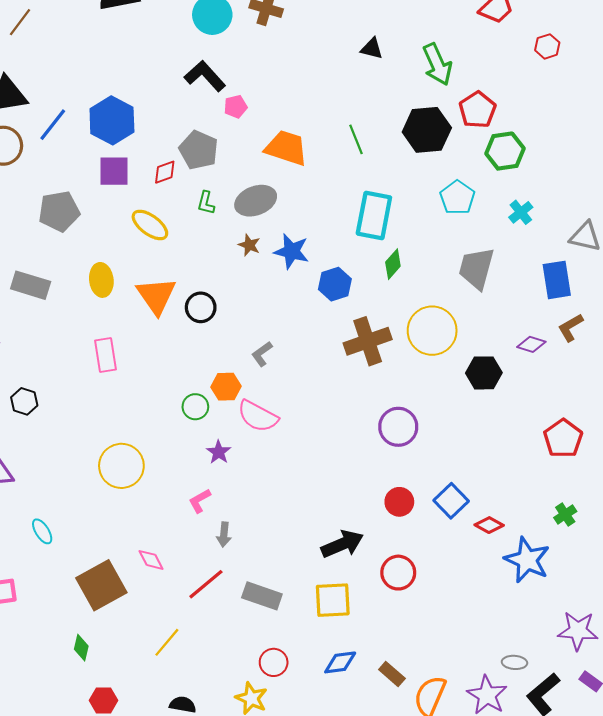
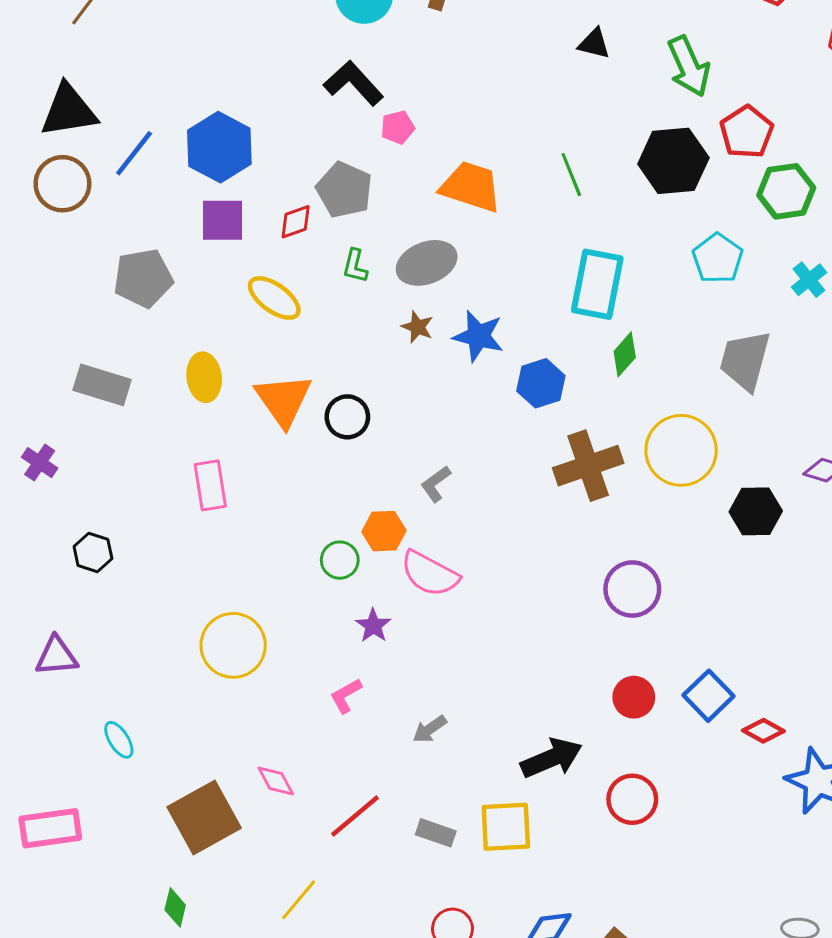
gray arrow: (224, 535) -> (430, 729), moved, turned 50
gray rectangle: (262, 596) -> (436, 833), size x0.7
yellow square: (333, 600) -> (506, 827), moved

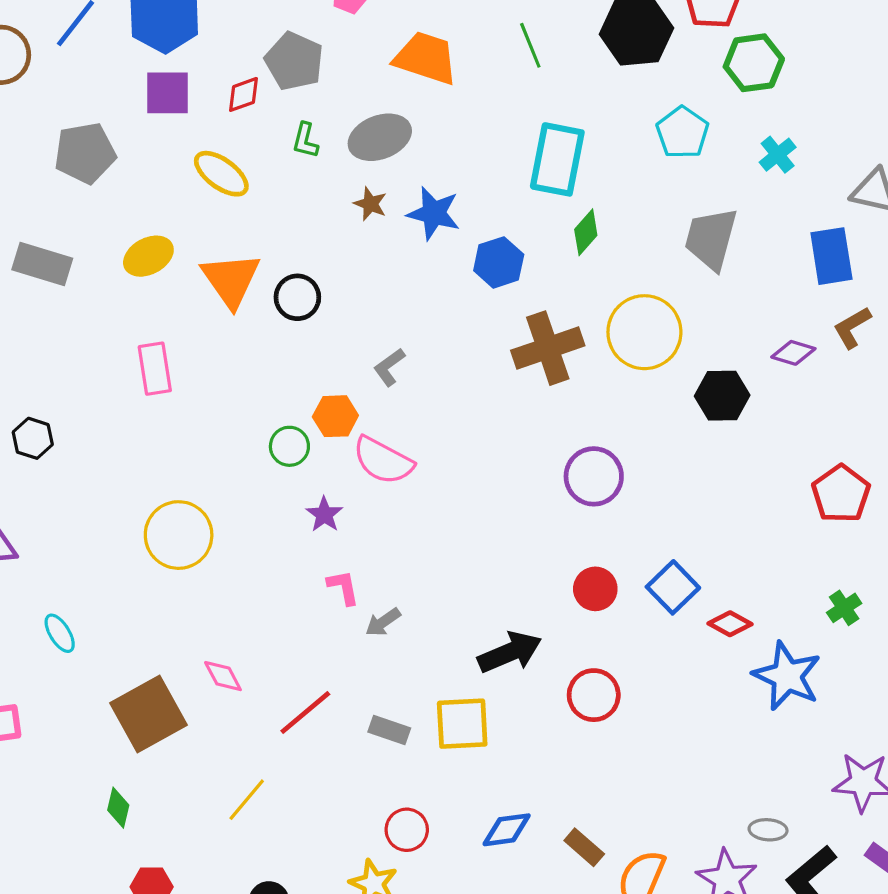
yellow ellipse: (204, 377) -> (148, 256), turned 69
pink L-shape: (346, 696) -> (343, 587), moved, turned 108

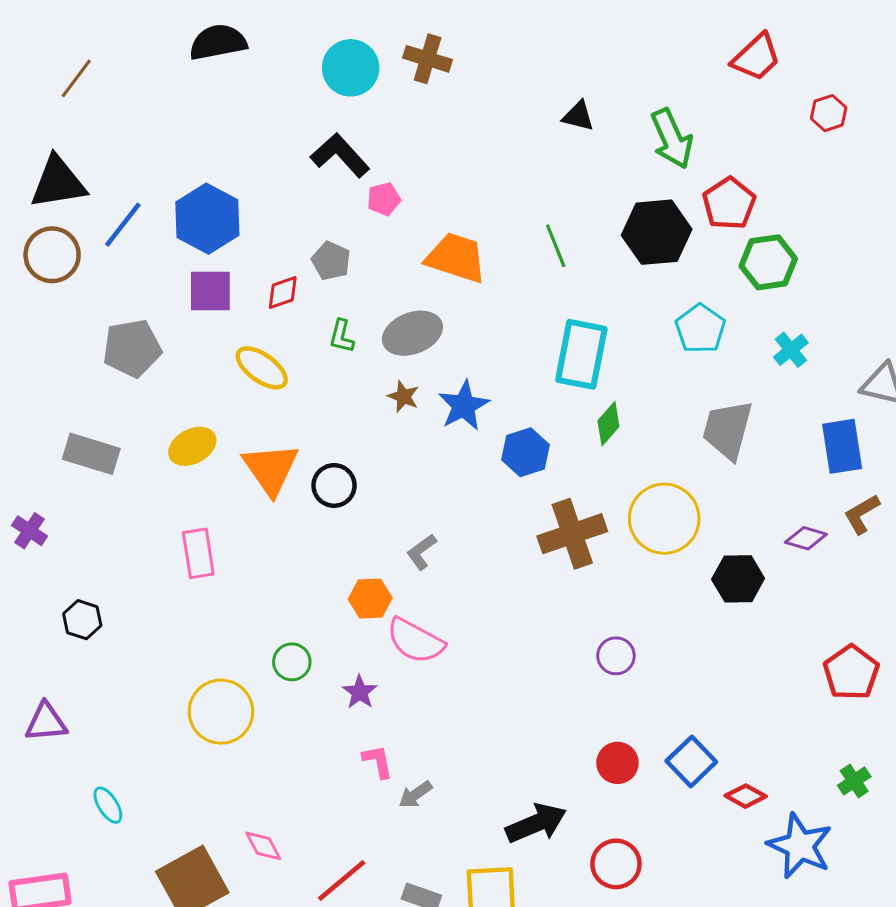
gray pentagon: (294, 61) -> (331, 261), size x0.7
blue star: (434, 213) -> (464, 406), turned 30
green circle: (289, 446) -> (292, 662), moved
purple circle: (594, 476) -> (616, 656), size x0.7

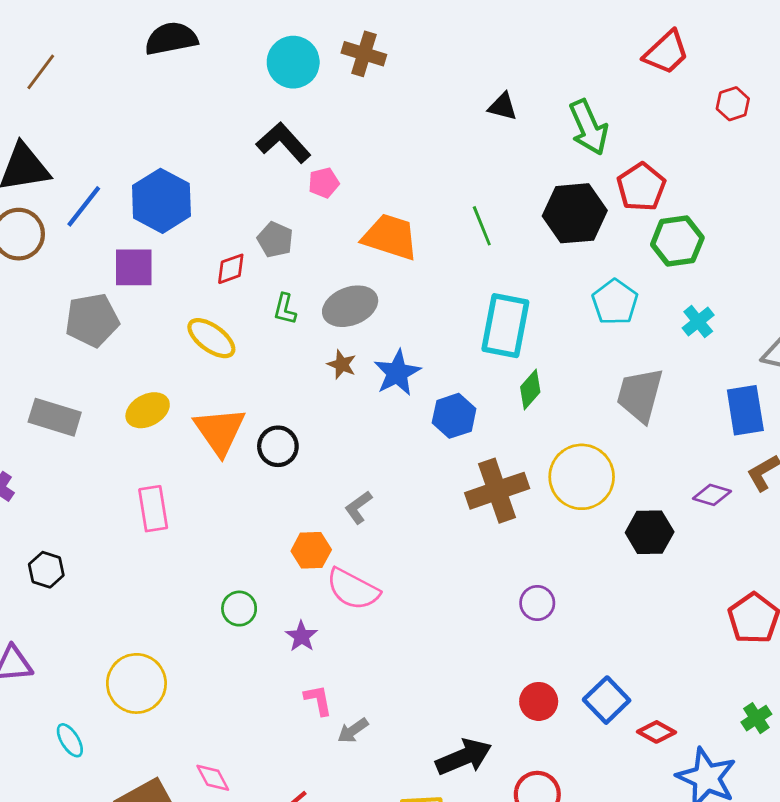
purple square: (210, 291) -> (134, 267), moved
yellow circle: (221, 712) -> (136, 683), moved

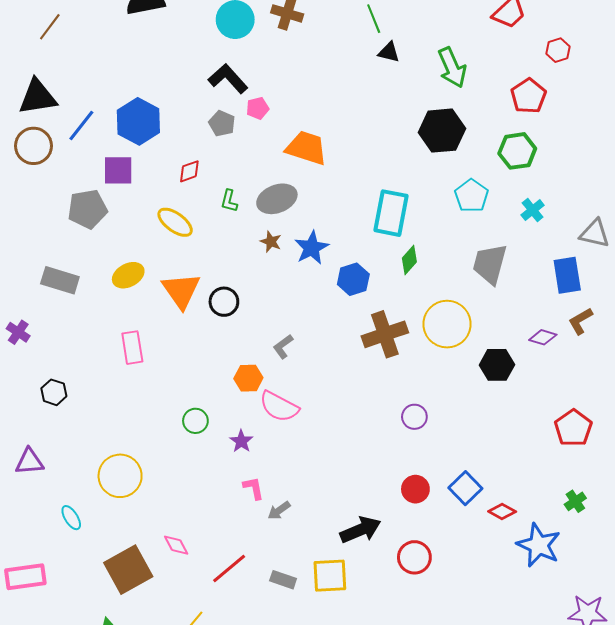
red pentagon: (641, 187) -> (528, 96), moved
green line: (482, 226) -> (374, 19), moved
gray pentagon: (275, 240) -> (222, 123), moved

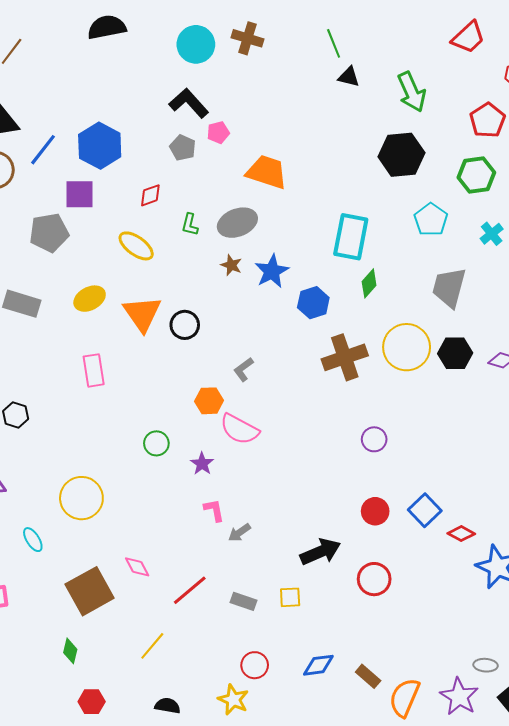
black hexagon: (497, 365) -> (455, 353), moved
yellow square: (330, 576) -> (290, 597), size x0.6

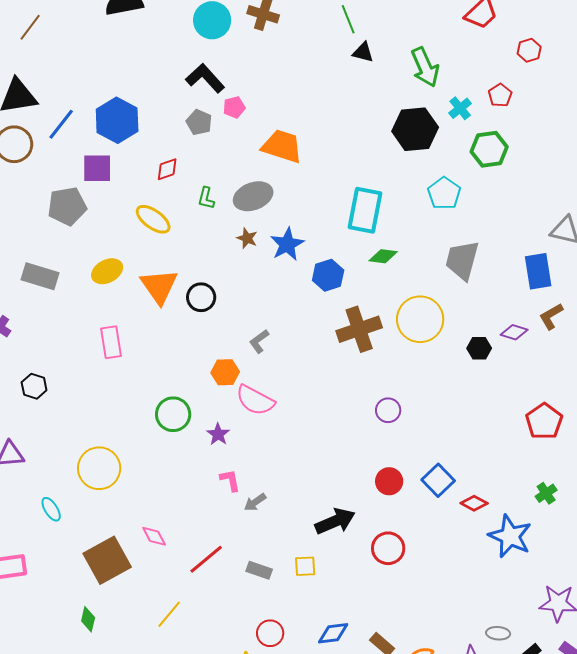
red pentagon: (488, 120) -> (500, 95), size x0.7
cyan cross: (492, 234) -> (460, 108), moved
green diamond: (369, 283) -> (383, 256), turned 56
black hexagon: (455, 353) -> (479, 348), moved, size x0.7
green circle: (156, 443) -> (173, 414), size x1.4

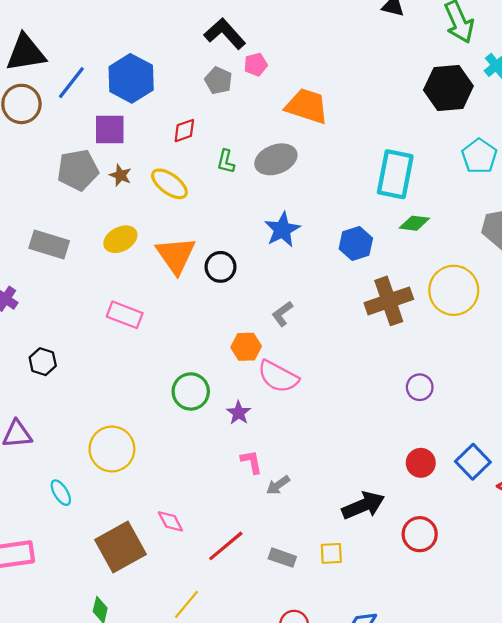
brown star: (247, 238) -> (120, 175), moved
blue star: (287, 244) -> (282, 230), moved
pink rectangle: (111, 342) -> (125, 315), turned -60

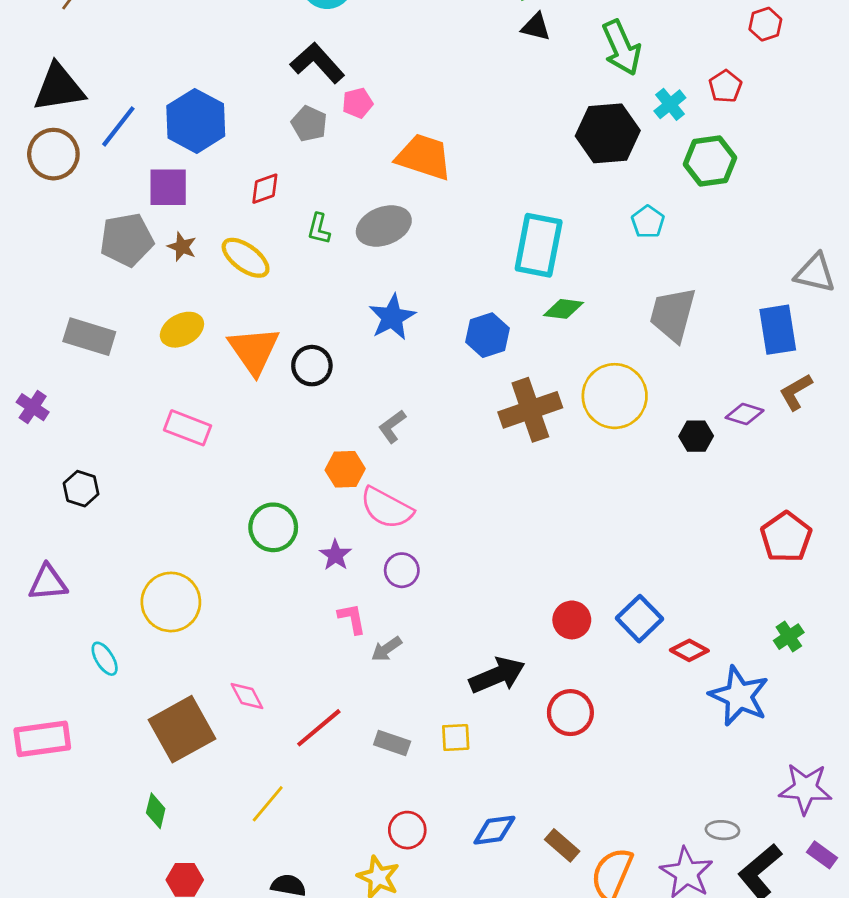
cyan pentagon: (479, 156) -> (648, 222), size x0.7
purple circle: (420, 387) -> (402, 570), moved

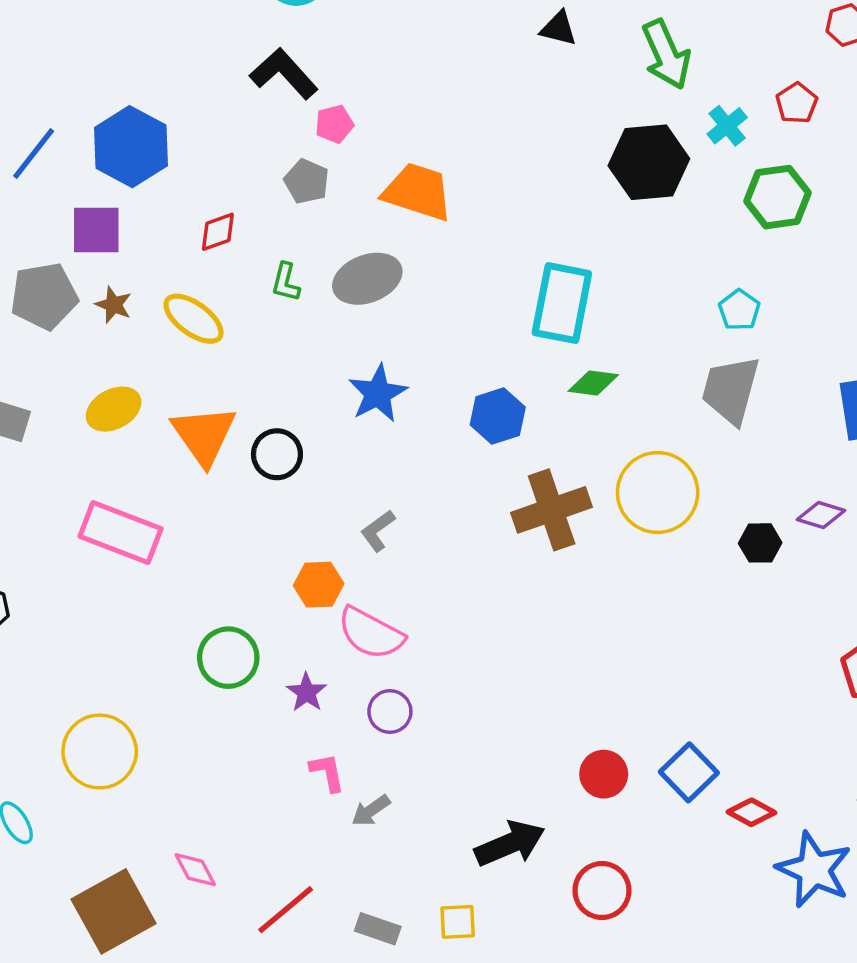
gray pentagon: (309, 124) -> (306, 181), moved
cyan pentagon: (648, 222) -> (739, 310), moved
pink rectangle: (187, 428) -> (121, 532), size x1.4

